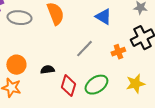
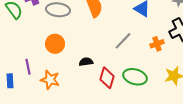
orange circle: (16, 65) -> (55, 44), moved
green ellipse: (96, 85) -> (135, 77), turned 50

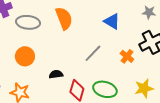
orange cross: (157, 44) -> (127, 56), turned -32

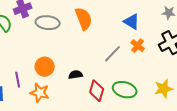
orange circle: (25, 56) -> (45, 67), moved
orange cross: (127, 56) -> (138, 46), moved

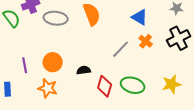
purple line: (18, 80) -> (25, 65), moved

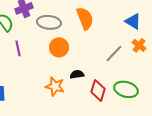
orange circle: (53, 62) -> (59, 47), moved
purple line: (25, 65) -> (18, 48), moved
orange star: (48, 88) -> (55, 86), moved

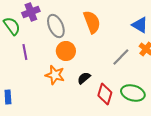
gray ellipse: (49, 22) -> (56, 26), turned 60
black semicircle: (77, 74) -> (84, 78), turned -32
orange star: (55, 86) -> (55, 75), moved

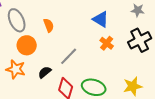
orange semicircle: (92, 22) -> (49, 25), moved, size x0.6
gray line: (121, 57) -> (69, 56), moved

